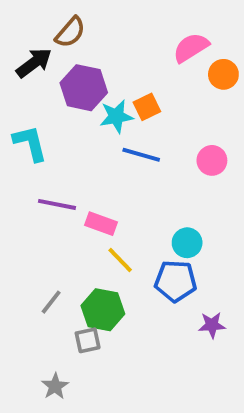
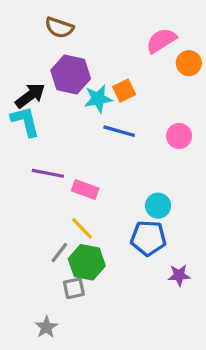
brown semicircle: (70, 32) -> (59, 28), turned 68
black arrow: (34, 63) -> (30, 96), moved
yellow line: (120, 260) -> (82, 228), moved
gray line: (51, 302) -> (59, 253), moved

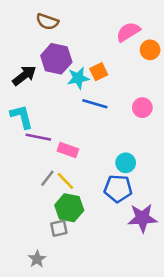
cyan L-shape: (25, 121) -> (22, 117), moved
gray line: (59, 253) -> (47, 178), moved
purple star: (179, 275) -> (142, 218), size x1.6

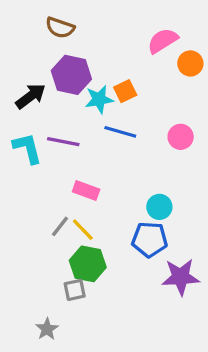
purple line: (38, 137) -> (63, 142), moved

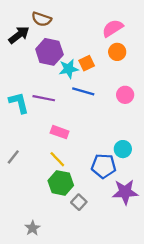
orange circle: (190, 63) -> (117, 52), moved
black arrow: (31, 96) -> (19, 35), moved
cyan circle: (159, 207) -> (123, 149), moved
gray line: (60, 226) -> (13, 157), moved
gray square: (75, 290) -> (79, 202), moved, turned -35

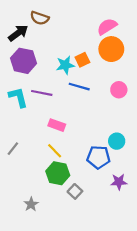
purple hexagon: (49, 52) -> (24, 61), moved
orange circle: (117, 52) -> (111, 49), size x1.5
purple star: (125, 192) -> (119, 182), size x0.7
gray star: (32, 228) -> (31, 204), moved

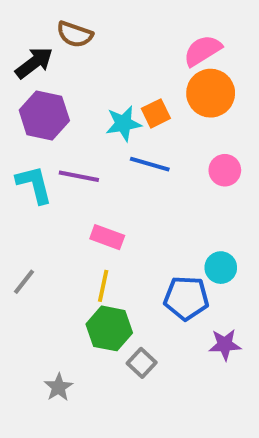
yellow line: (55, 151) -> (103, 286), turned 56

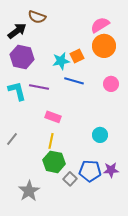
cyan circle: (221, 268) -> (100, 135), moved
blue pentagon: (186, 298) -> (90, 171), moved
gray star: (59, 387) -> (29, 191), size x1.5

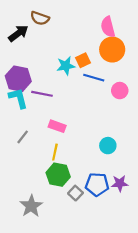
pink semicircle: (100, 25) -> (108, 27), turned -72
purple hexagon: (22, 57) -> (18, 79), moved
blue line: (74, 81) -> (94, 78), moved
gray line: (12, 139) -> (23, 137), moved

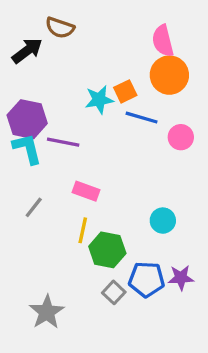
green hexagon: (58, 175) -> (107, 250), moved

